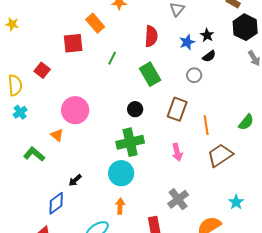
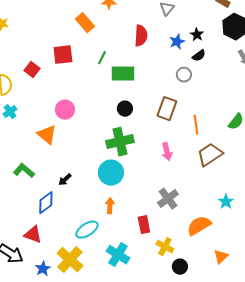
red square: (73, 43) -> (63, 55), moved
green rectangle: (150, 74) -> (123, 74), moved, turned -60
pink circle: (75, 110) -> (65, 110), size x0.7
orange triangle: (57, 135) -> (47, 135), size x1.5
green L-shape: (34, 154) -> (24, 171), moved

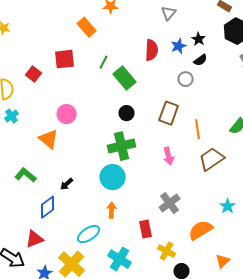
red semicircle: (141, 36) -> (152, 50), moved
green rectangle: (123, 74) -> (125, 78), turned 50
red triangle: (33, 235) -> (35, 239), turned -42

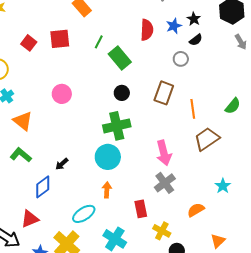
red square: (34, 74) -> (29, 43), moved
orange triangle: (49, 139) -> (23, 121), moved
pink arrow: (169, 156) -> (164, 153), moved, size x1.4
orange semicircle: (201, 230) -> (196, 210), size x0.7

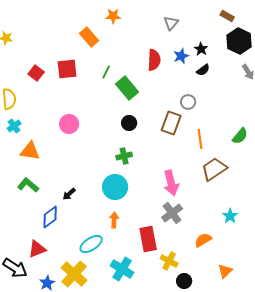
gray circle: (181, 59) -> (188, 102), moved
orange triangle: (23, 121) -> (30, 151), turned -30
green cross: (117, 126) -> (124, 156), size x0.6
red rectangle: (141, 209) -> (148, 239), size x1.4

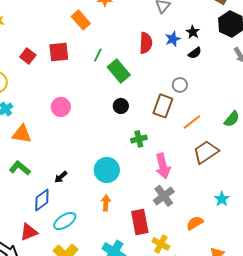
orange line: (200, 139) -> (192, 122), turned 60
green cross: (124, 156) -> (139, 139), moved
cyan ellipse: (91, 244) -> (65, 221), moved

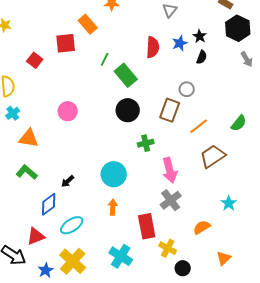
red square: (59, 52) -> (66, 43), moved
black semicircle: (195, 53) -> (202, 57), turned -32
black circle: (121, 106) -> (128, 110), size x1.5

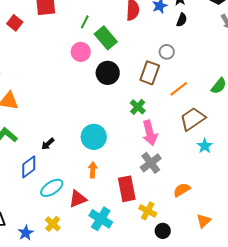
pink circle: (68, 111) -> (81, 52), moved
green cross: (146, 143) -> (138, 107), moved, turned -35
cyan star: (229, 203) -> (205, 146), moved
red triangle: (36, 236) -> (78, 199), moved
yellow cross: (73, 261) -> (53, 224), size x0.6

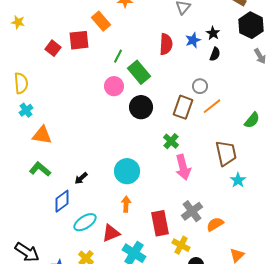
red square: (15, 23) -> (53, 48), moved
orange line: (179, 89) -> (212, 106), moved
brown trapezoid: (193, 119) -> (226, 153), turned 112
gray cross: (151, 163) -> (192, 211), moved

